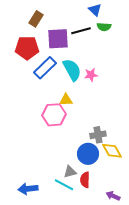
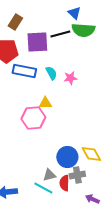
green semicircle: (104, 27) -> (83, 30), size x1.6
blue rectangle: (45, 68) -> (24, 71), turned 55
cyan semicircle: (72, 70) -> (51, 73), size x0.6
gray cross: (98, 135) -> (77, 175), moved

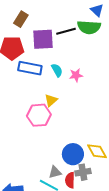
blue triangle: (74, 13) -> (97, 10), moved
yellow triangle: (45, 103) -> (51, 100), turned -40

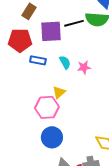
blue rectangle: (30, 68) -> (38, 60), size x0.7
blue circle: (73, 154) -> (52, 137), moved

